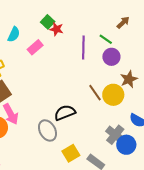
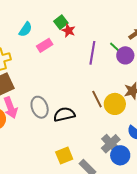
purple circle: (111, 57) -> (125, 55), moved
gray ellipse: (47, 130) -> (40, 107), moved

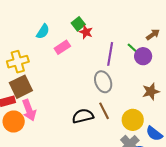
brown line: (97, 99) -> (104, 111), moved
yellow circle: (115, 104) -> (133, 120), moved
gray ellipse: (40, 107) -> (103, 82), moved

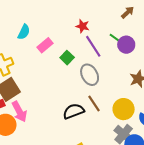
green square: (78, 24) -> (67, 58), moved
red star: (86, 32) -> (83, 26), moved
brown arrow: (153, 35) -> (128, 12), moved
purple line: (110, 54) -> (93, 46), turned -35

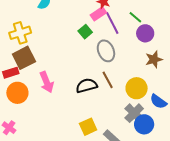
pink rectangle: (45, 45) -> (98, 14), moved
purple circle: (126, 45) -> (145, 33), moved
pink arrow: (19, 112) -> (47, 82), moved

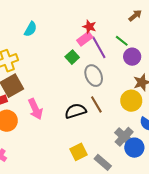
yellow circle: (137, 88) -> (131, 101), moved

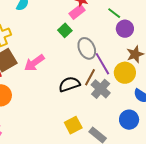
purple line: (99, 47) -> (102, 64), moved
brown line: (96, 104) -> (90, 77), turned 60
pink arrow: (35, 109) -> (34, 63), moved, turned 80
gray cross: (124, 137) -> (101, 89), moved

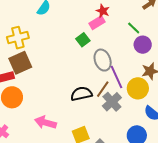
pink arrow: (34, 63) -> (45, 123), moved, turned 45

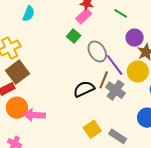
purple circle: (143, 45) -> (135, 38), moved
pink arrow: (45, 123) -> (34, 115), moved

